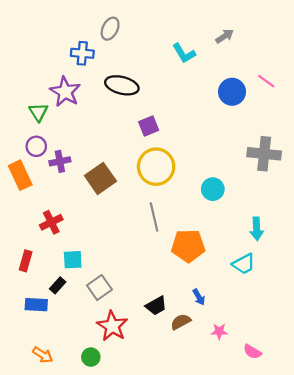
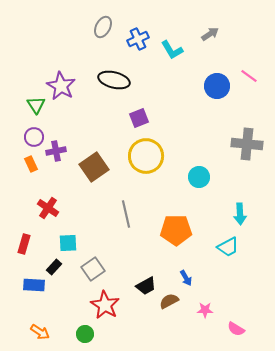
blue cross: (82, 53) -> (138, 39), moved, turned -30
orange rectangle: (20, 175) -> (31, 164), moved, size x0.6
gray line: (154, 217) -> (126, 214), moved
red cross: (51, 222) -> (48, 208), turned -30

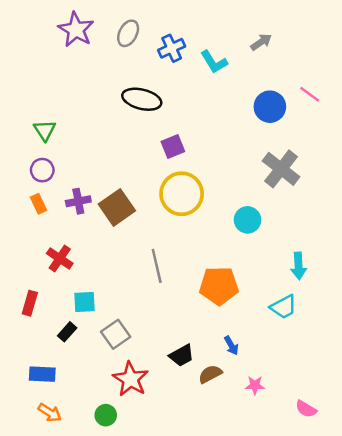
purple star: (61, 86) -> (76, 30), moved
gray cross: (247, 144) -> (281, 169), moved, turned 32
purple cross: (56, 151) -> (78, 201), moved
blue rectangle: (34, 285) -> (42, 374), moved
pink semicircle: (236, 329) -> (306, 409), moved

